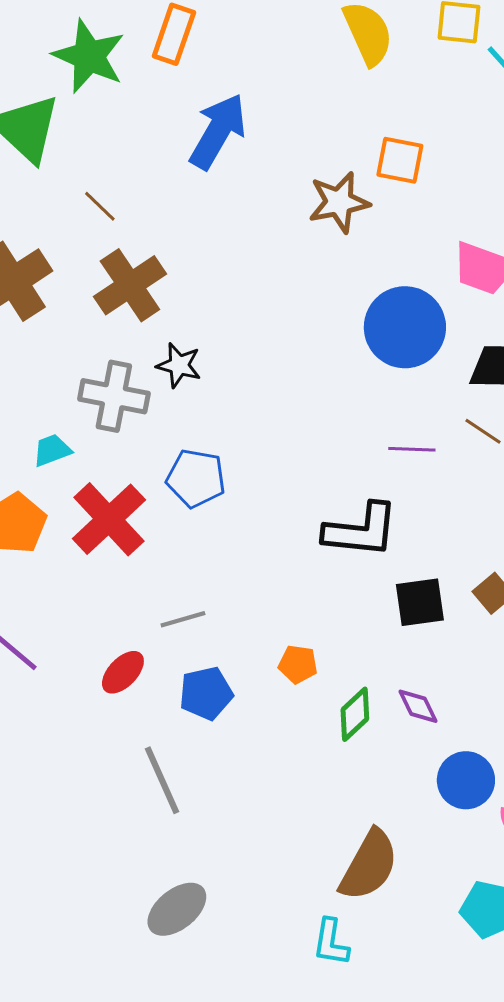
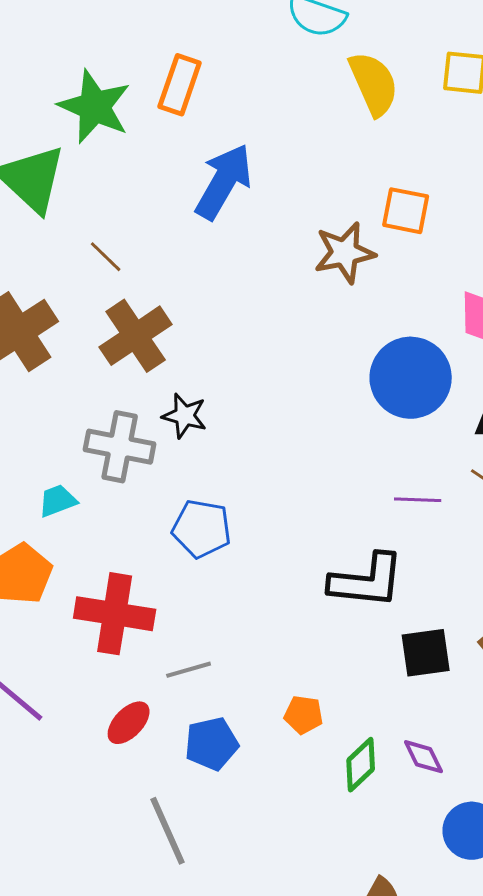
red cross: (109, 519) -> (115, 614), moved, turned -38

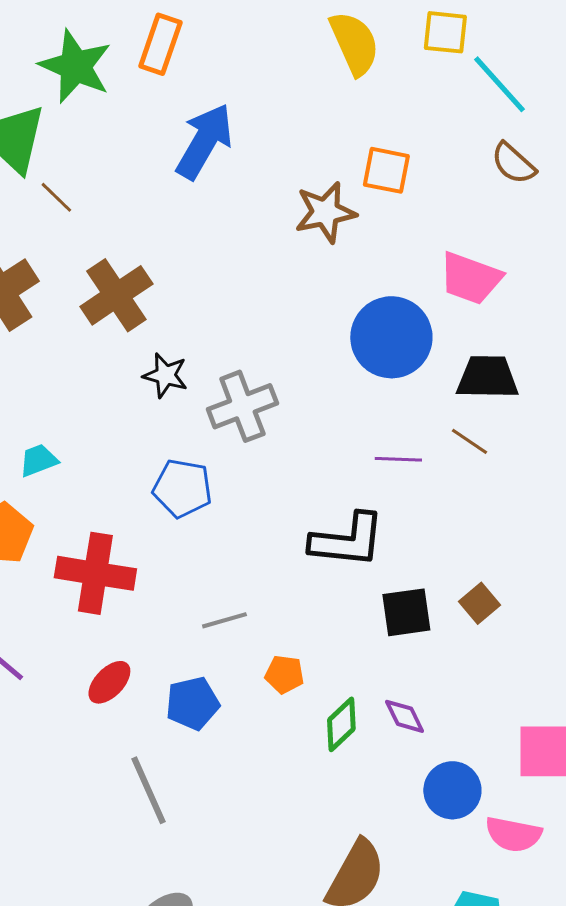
brown line: (106, 257) -> (56, 197), moved
gray cross: (120, 447) -> (242, 406), moved, turned -32
gray line: (189, 670) -> (224, 620), moved

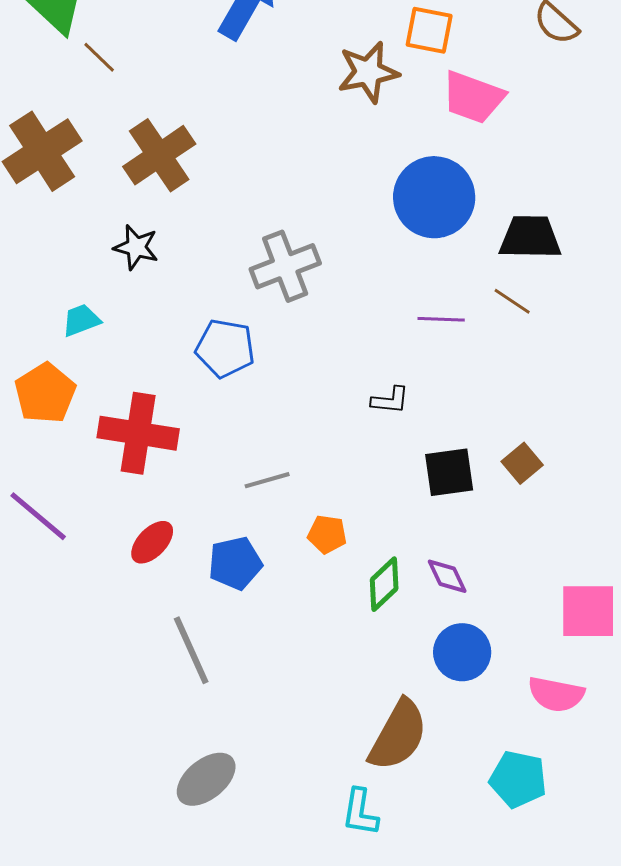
pink trapezoid: (470, 278) -> (473, 97), moved
black star: (165, 375) -> (136, 247), moved
black L-shape: (347, 540) -> (390, 400), size x0.5
blue circle: (452, 790) -> (462, 652), moved

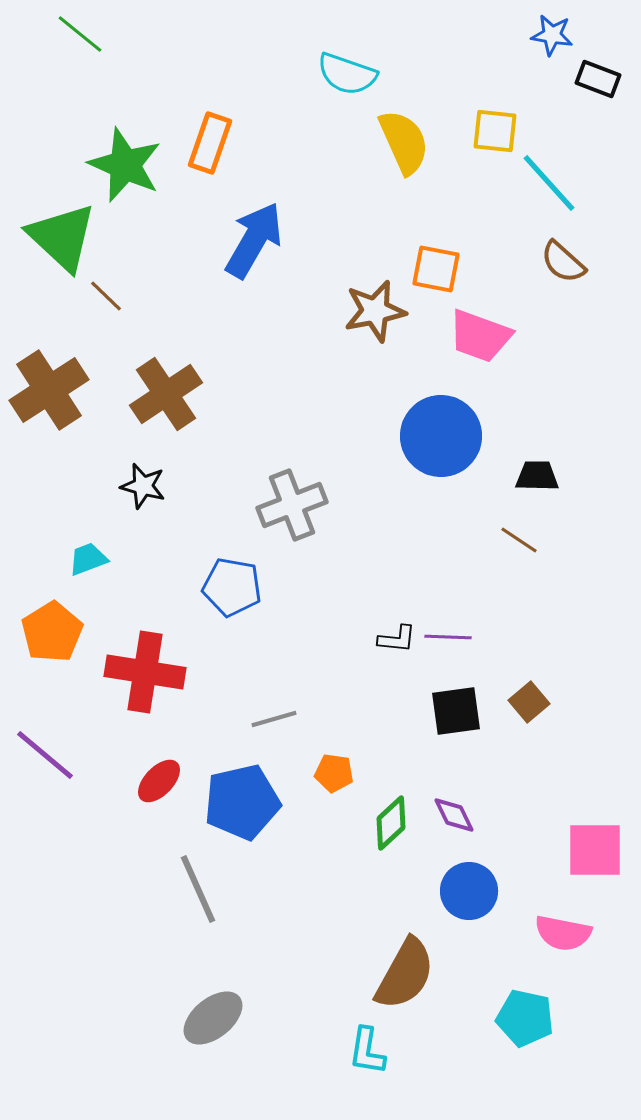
black trapezoid: (530, 237) -> (537, 476), size x0.7
purple line: (441, 319) -> (448, 637), moved
blue pentagon: (235, 563) -> (242, 802), size x1.4

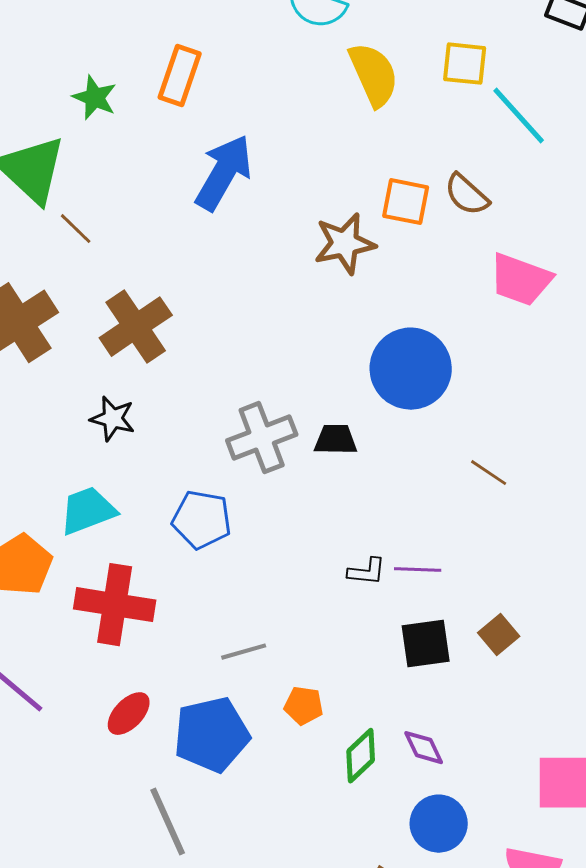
green star: (125, 165) -> (95, 98), size x0.6
brown semicircle: (563, 262) -> (467, 195), moved
pink trapezoid: (480, 336) -> (521, 280), moved
black trapezoid: (537, 476) -> (336, 440), moved
cyan trapezoid: (88, 559) -> (88, 511), moved, size x1.5

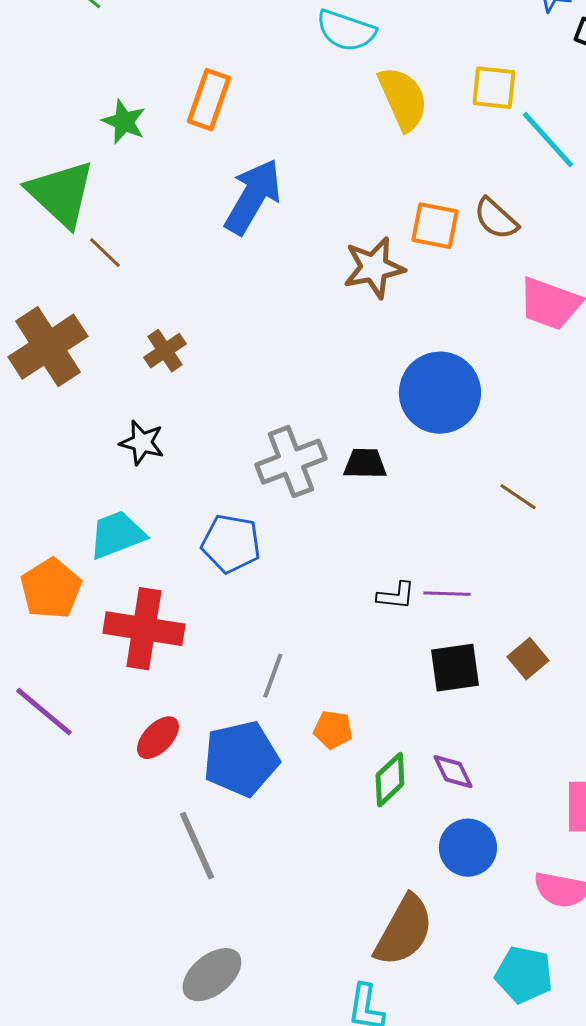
brown cross: (136, 327) -> (165, 351), size x0.6
gray line: (244, 652) -> (273, 676), turned -54

